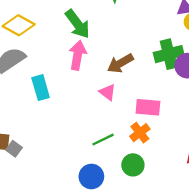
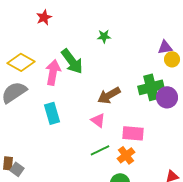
pink arrow: (78, 55) -> (53, 72), moved
cyan rectangle: (41, 88) -> (52, 113), moved
green line: (103, 140) -> (100, 150), moved

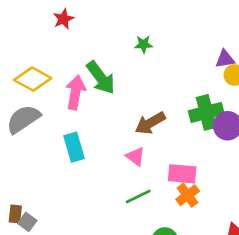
orange cross: (126, 155) -> (188, 195), moved

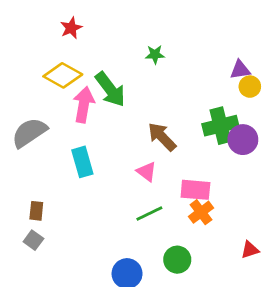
yellow diamond: (33, 79) -> (63, 75), moved
brown arrow: (150, 123) -> (162, 137), turned 76
brown rectangle: (15, 214) -> (36, 211), moved

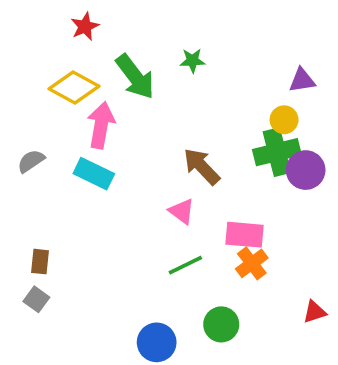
yellow circle: (250, 87) -> (284, 120), moved
green arrow: (110, 89) -> (135, 77), moved
gray semicircle: (29, 133) -> (31, 161), size x0.6
cyan rectangle: (82, 162) -> (94, 174), moved, turned -48

